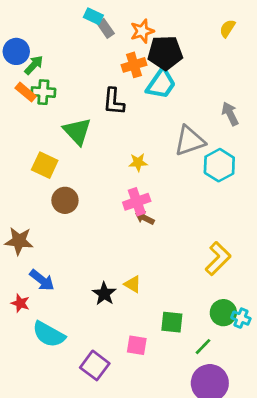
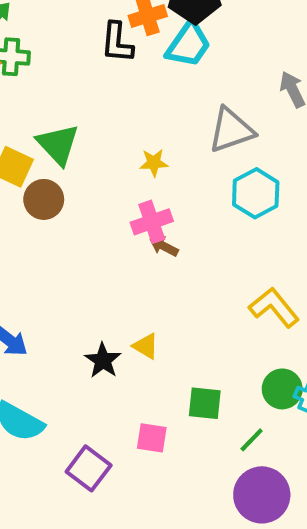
black L-shape: (114, 102) -> (117, 42), moved
green triangle: (77, 131) -> (58, 144), moved
cyan hexagon: (219, 165) -> (256, 193), moved
brown circle: (65, 200) -> (44, 199), moved
yellow L-shape: (218, 259) -> (274, 307), turned -84

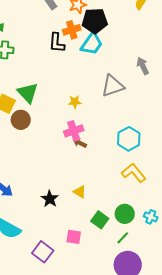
cyan hexagon: (256, 193) -> (129, 139), moved
yellow triangle: (146, 346) -> (80, 192), moved
green circle: (282, 389) -> (125, 214), moved
green square: (205, 403) -> (100, 220), turned 30

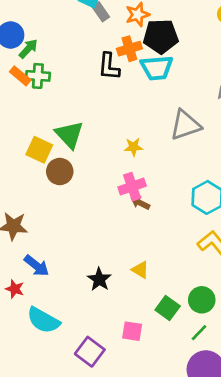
cyan trapezoid: (92, 44) -> (157, 68), turned 50

